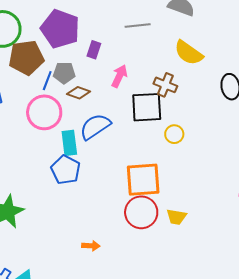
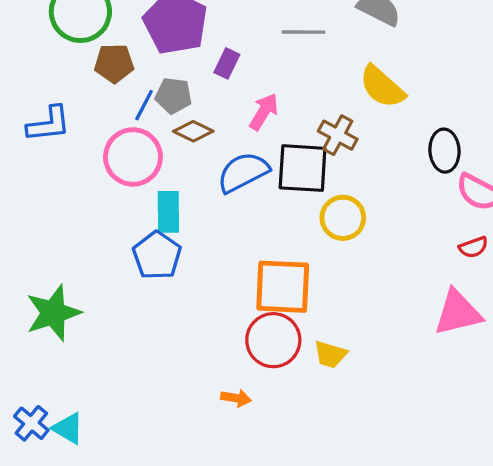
brown pentagon: (26, 58) -> (114, 63), size x0.7
blue semicircle: (95, 127) -> (243, 172), moved
yellow circle: (174, 134) -> (343, 218), size x1.4
orange arrow: (91, 246) -> (236, 398), moved

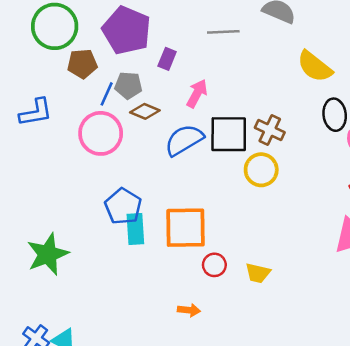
yellow semicircle: (382, 87) -> (315, 66), moved
brown cross: (338, 135) -> (270, 130), moved
cyan rectangle: (168, 212) -> (135, 229), moved
orange square: (283, 287) -> (185, 228), moved
red circle: (273, 340) -> (214, 265), size x0.6

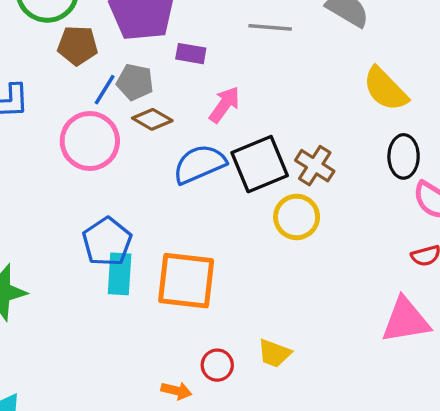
purple rectangle: (167, 59) -> (191, 54), turned 70
black square: (229, 134) -> (260, 164), turned -30
red circle: (214, 265) -> (217, 365), moved

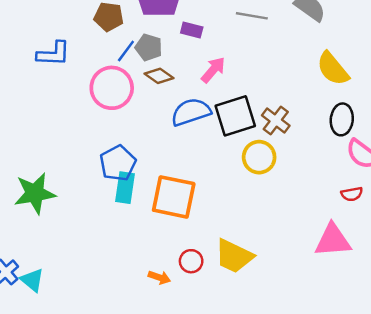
yellow trapezoid: (274, 353) -> (234, 256), size x1.6

